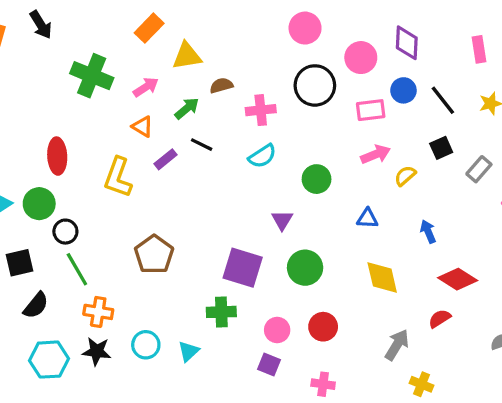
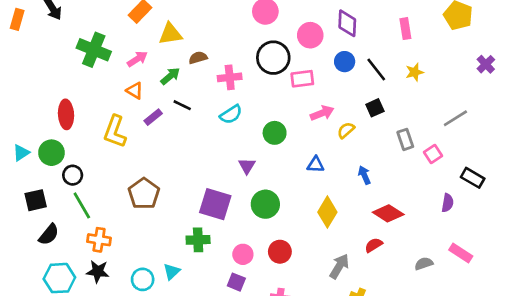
pink rectangle: (371, 110) -> (302, 79), moved
gray rectangle: (479, 169) -> (405, 139), moved, turned -60
yellow diamond: (382, 277) -> (327, 212), turned 44
cyan circle: (146, 345) -> (143, 279), moved

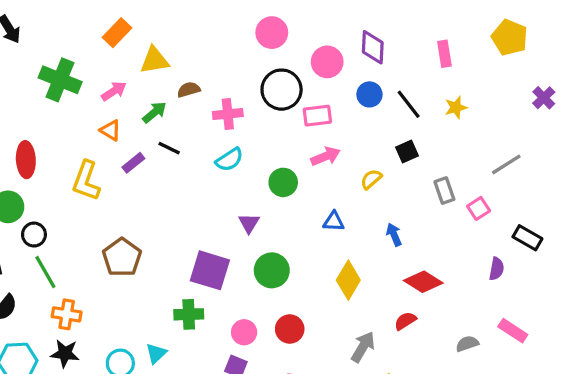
pink arrow: (322, 113) -> (326, 156), moved

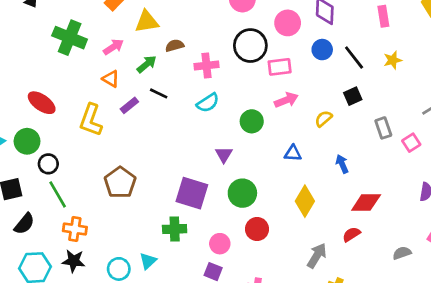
red ellipse: (26, 160) -> (42, 103), turned -52
red diamond: (423, 282) -> (366, 202), turned -32
red circle: (290, 329) -> (257, 229), moved

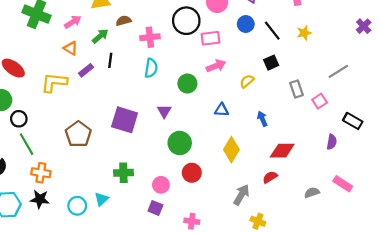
black line: (159, 93) -> (110, 60), turned 72
cyan semicircle: (208, 103) -> (151, 68), turned -48
yellow L-shape: (91, 120) -> (54, 82), turned 76
purple square: (192, 193) -> (125, 120), moved

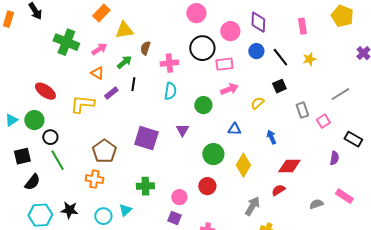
brown semicircle: (123, 21) -> (145, 48), turned -56
green circle: (180, 143) -> (213, 154), moved
orange cross: (41, 173) -> (94, 179), moved

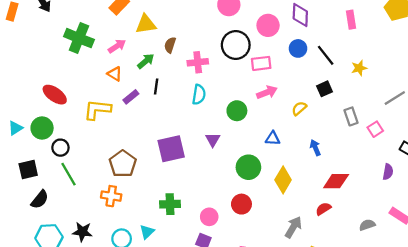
yellow star: (309, 59) -> (359, 68), moved
purple square: (146, 138) -> (171, 149), turned -30

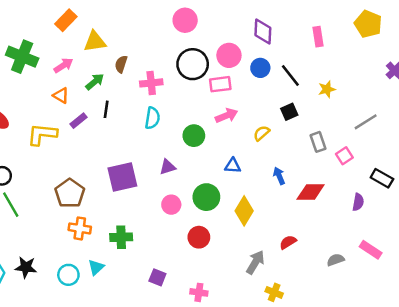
pink circle: (268, 25) -> (229, 55), moved
purple triangle: (213, 140) -> (168, 167), turned 42
red diamond: (336, 181) -> (310, 192), moved
orange cross: (111, 196) -> (80, 228), moved
pink circle: (209, 217) -> (171, 205), moved

